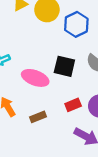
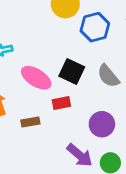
red rectangle: (73, 105) -> (61, 103), moved

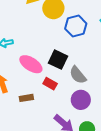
gray semicircle: (108, 76) -> (78, 75), moved
red rectangle: (61, 103) -> (50, 84), turned 40

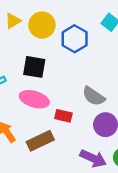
black square: (58, 60) -> (34, 67), moved
brown rectangle: (26, 98) -> (40, 141), size x1.5

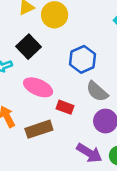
blue hexagon: (75, 39) -> (83, 59), moved
black square: (34, 67) -> (28, 47), moved, turned 30

